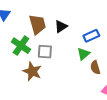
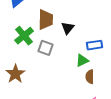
black triangle: (61, 26) -> (68, 28), turned -32
brown star: (32, 71) -> (15, 74), moved

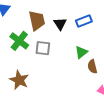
blue rectangle: (94, 45) -> (84, 21), moved

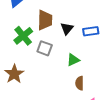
green triangle: (81, 52) -> (73, 60), moved
brown semicircle: (92, 66) -> (80, 83), moved

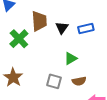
gray square: (45, 48) -> (54, 81), moved
brown semicircle: (80, 83) -> (79, 81), turned -96

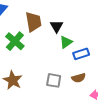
blue rectangle: (86, 28) -> (81, 54), moved
green triangle: (71, 58) -> (66, 42), moved

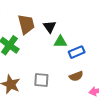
green triangle: (66, 42) -> (60, 42), turned 40
gray square: (54, 80) -> (41, 80), moved

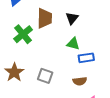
black triangle: (50, 27) -> (72, 18), moved

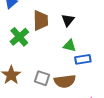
brown semicircle: (80, 81) -> (65, 81), moved, size x1.5

